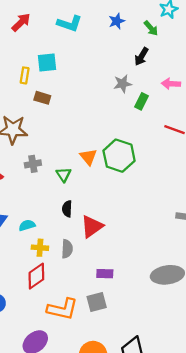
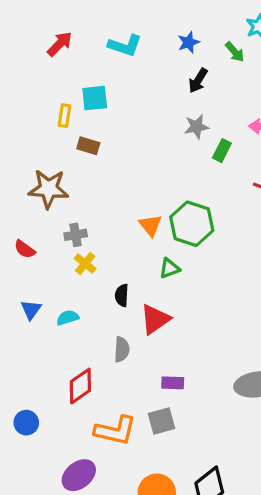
black arrow: (141, 57) -> (198, 81), moved
green triangle: (64, 175) -> (169, 268), moved, turned 42
yellow cross: (40, 248) -> (85, 264), moved, turned 35

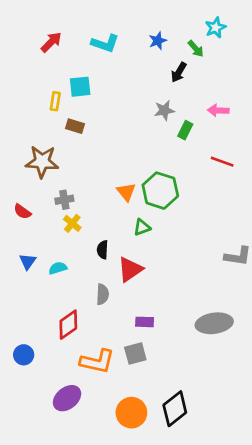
black arrow: (198, 81) -> (179, 72), moved

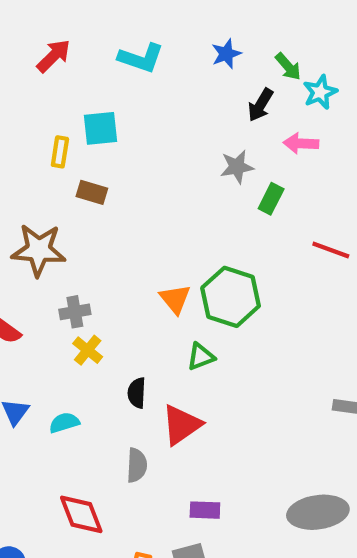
cyan star: (216, 28) -> (320, 92), moved
pink arrow: (218, 110) -> (301, 143), moved
red diamond: (68, 325) -> (81, 514), turned -76

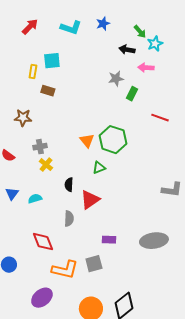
blue star: (226, 54) -> (103, 24), moved
black arrow: (260, 105) -> (127, 50), turned 70
brown star: (39, 250) -> (23, 118), size x0.7
purple rectangle: (205, 510) -> (109, 240), moved

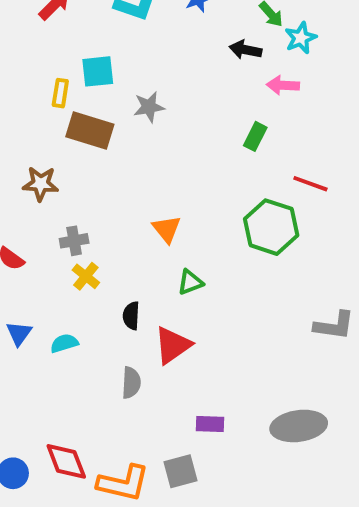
gray star: (116, 79) -> (149, 107), moved
brown rectangle: (48, 91) -> (90, 130), size x1.6
green hexagon: (113, 140) -> (271, 227), moved
red diamond: (43, 242) -> (66, 461), moved

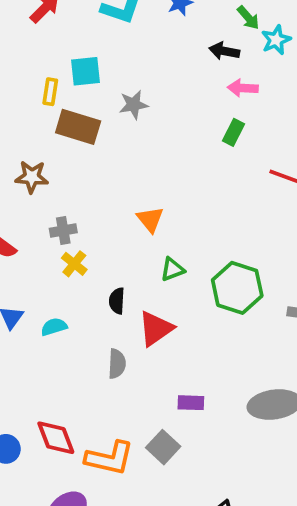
pink arrow: (283, 85) -> (243, 88), moved
green hexagon: (271, 227) -> (237, 288), moved
gray square: (180, 471) -> (163, 447), turned -32

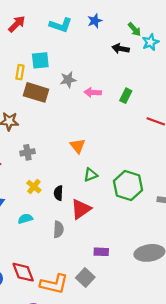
pink arrow: (243, 88) -> (93, 92), moved
yellow cross: (74, 264) -> (34, 187), moved
cyan semicircle: (54, 327) -> (25, 219), moved

